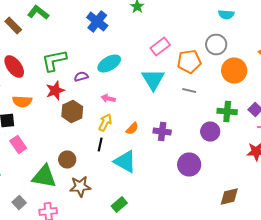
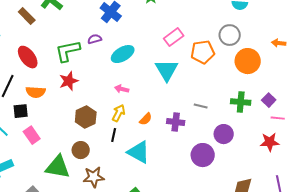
purple semicircle: (81, 76) -> (95, 39), moved
gray line: (189, 90) -> (201, 106), moved
brown hexagon: (72, 112) -> (86, 117), moved
purple circle: (210, 132) -> (224, 134), moved

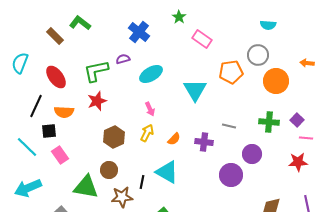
pink rectangle: (174, 37) -> (202, 39), moved, turned 72
pink arrow: (122, 89) -> (150, 109), turned -128
black line: (114, 135) -> (142, 182), moved

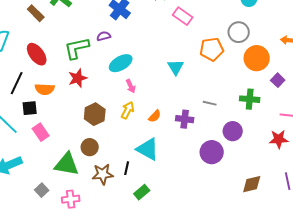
cyan ellipse: (151, 74) -> (121, 63), moved
cyan triangle: (195, 90) -> (176, 67), size x0.7
purple square: (297, 120) -> (278, 80), moved
black line: (142, 182) -> (127, 168), moved

